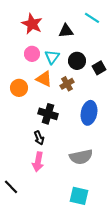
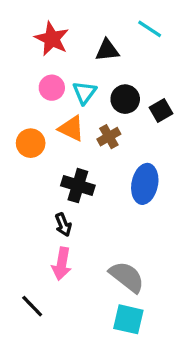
gray semicircle: (81, 157) -> (127, 277), moved, turned -130
black line: (11, 187) -> (32, 306), moved

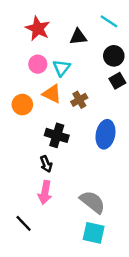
black circle: (125, 99) -> (114, 56), moved

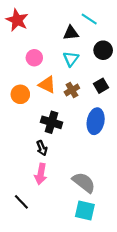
cyan line: (109, 21) -> (89, 19), moved
red star: (38, 29) -> (17, 20), moved
cyan triangle: (62, 68) -> (71, 59), moved
black square: (117, 81) -> (101, 86), moved

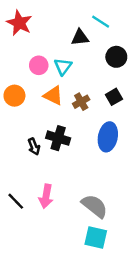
cyan triangle: (71, 59) -> (63, 67), moved
orange circle: (20, 94) -> (14, 96), moved
black arrow: (42, 148) -> (34, 147), moved
black line: (21, 202) -> (16, 201), moved

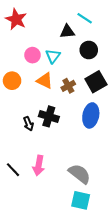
black circle: (116, 57) -> (89, 50), moved
black square: (114, 97) -> (96, 82), size x1.5

